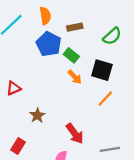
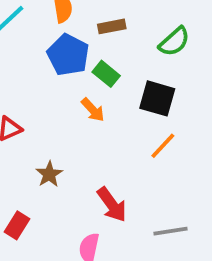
orange arrow: (75, 77) -> (93, 110), moved

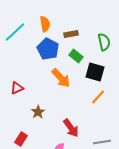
green semicircle: (174, 42) -> (104, 42), turned -60
green rectangle: (106, 74) -> (76, 56), moved
orange arrow: (93, 110) -> (61, 78), size x1.5

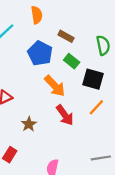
orange semicircle: (45, 24) -> (37, 15), moved
brown rectangle: (71, 34) -> (66, 36), turned 40
red arrow: (71, 128) -> (65, 115), moved

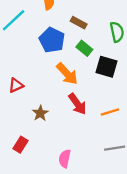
orange line: (96, 107) -> (110, 112), moved, turned 30

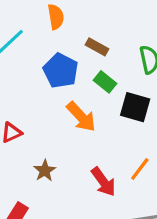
red arrow: (77, 104) -> (103, 182), moved
orange line: (110, 112) -> (140, 169), turned -36

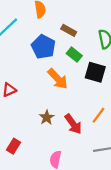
brown star: (45, 171) -> (47, 117), moved

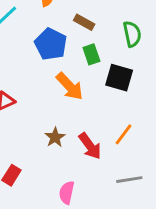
green rectangle: (74, 55) -> (91, 54), turned 32

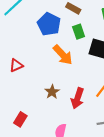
red arrow: (90, 146) -> (78, 98), turned 54

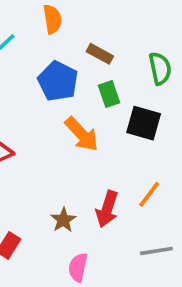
brown star: (52, 92) -> (63, 220), moved

